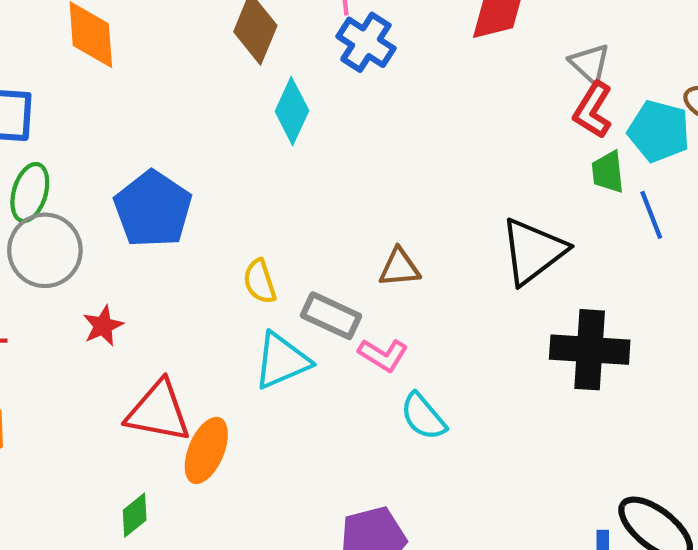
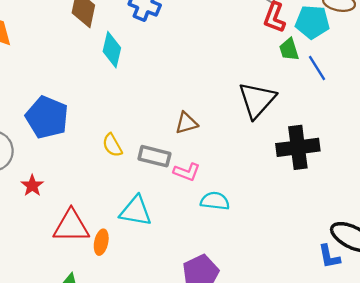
cyan triangle: (282, 361) -> (136, 211), moved, turned 44
cyan semicircle: (423, 416) -> (215, 201), turned 148
orange ellipse: (206, 450) -> (101, 242), size x0.7

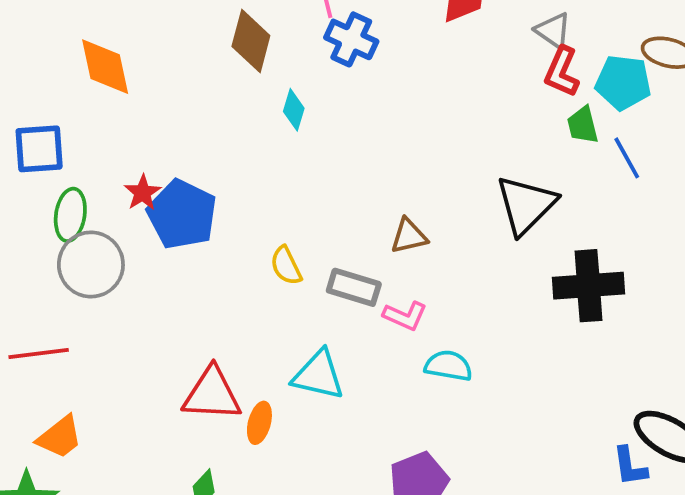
cyan diamond: (112, 50) -> (294, 110), size x0.7
red star: (32, 186) -> (143, 193), moved

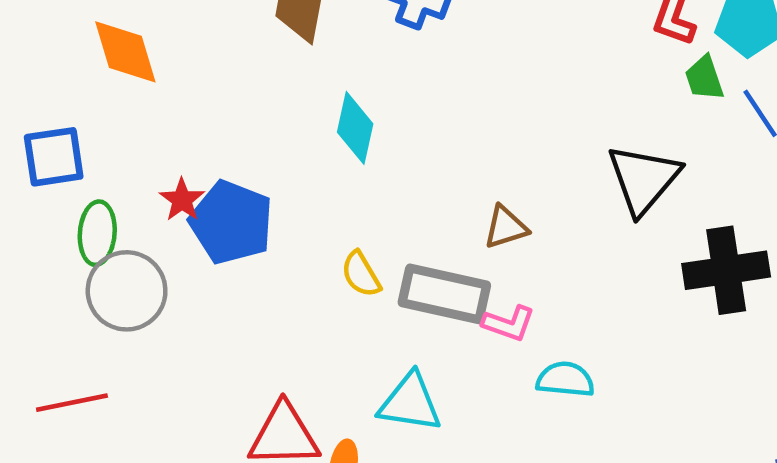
cyan diamond: (294, 110) -> (355, 128), moved, size x1.4
gray rectangle: (354, 287) -> (444, 294), size x1.4

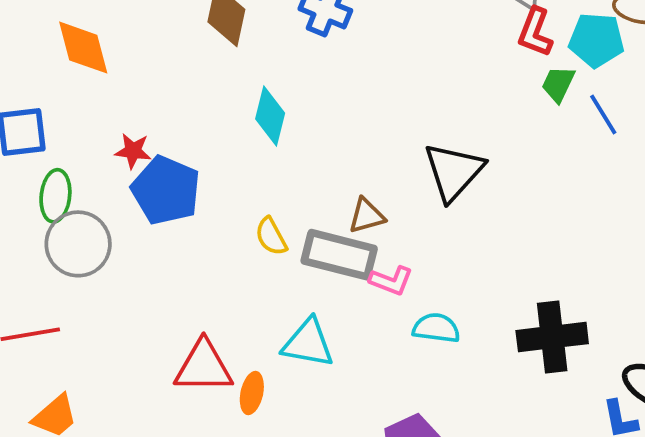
green trapezoid: (704, 78) -> (558, 84), turned 42
black triangle: (643, 179) -> (454, 172), moved
red star: (182, 200) -> (133, 151), moved, turned -30
brown triangle: (506, 227) -> (367, 216), moved
black cross: (726, 270) -> (552, 337), moved

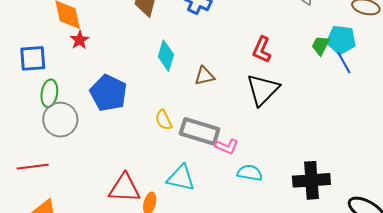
red L-shape: (535, 32) -> (262, 50), moved
cyan pentagon: (596, 40) -> (341, 40), moved
red star: (133, 151) -> (80, 40), moved, turned 30
brown triangle: (367, 216) -> (205, 76), moved

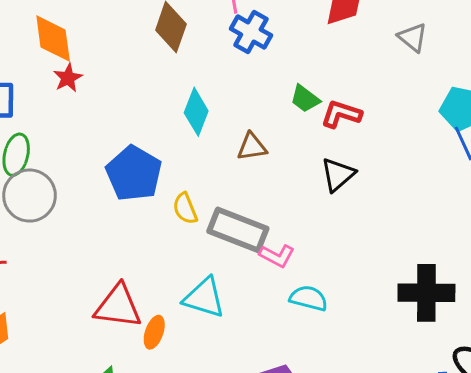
green trapezoid: (321, 45) -> (305, 99), moved, turned -85
red L-shape: (262, 50) -> (341, 114), turned 80
black triangle: (263, 90) -> (338, 174), size x0.7
blue pentagon: (108, 93) -> (134, 173), moved
black cross: (311, 180) -> (426, 293), moved

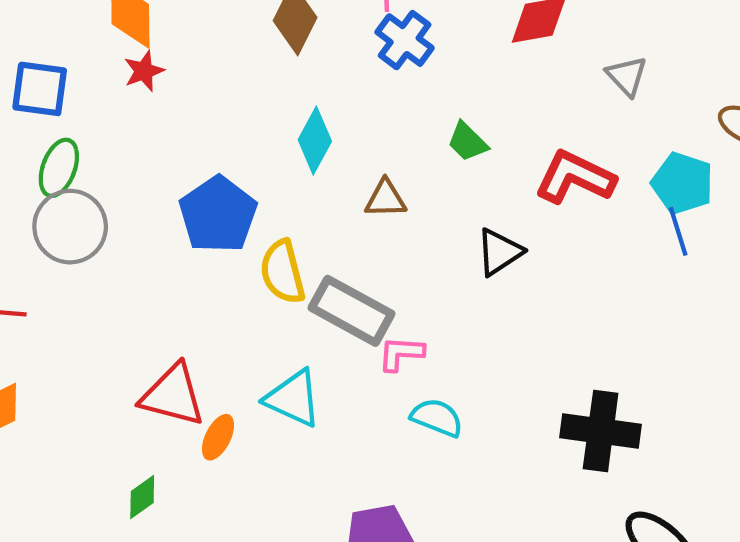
red L-shape: (341, 114) -> (575, 177), moved, size x1.4
yellow semicircle: (185, 208) -> (282, 272), size x1.4
pink L-shape: (277, 256) -> (401, 353), turned 148

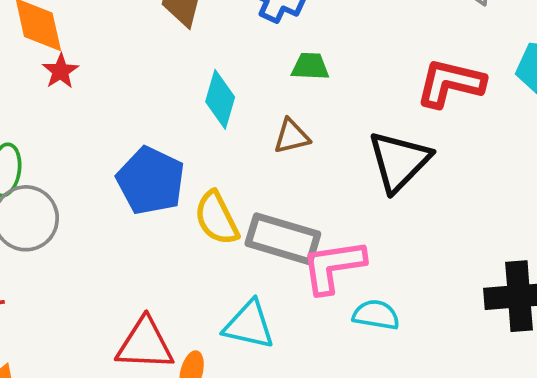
green trapezoid: (467, 142) -> (310, 66), moved, turned 150
black triangle: (499, 252) -> (399, 161), size x1.5
pink L-shape: (401, 353) -> (333, 266), size x1.6

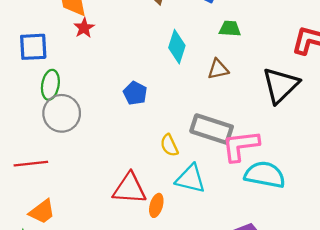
blue pentagon: (151, 181) -> (135, 93), size x0.6
yellow semicircle: (217, 218) -> (169, 145), moved, size x0.7
cyan semicircle: (376, 315) -> (265, 175), size x1.5

